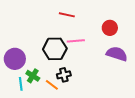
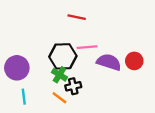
red circle: (110, 28) -> (134, 61), moved
purple semicircle: (117, 54) -> (109, 62), moved
green cross: (33, 76) -> (59, 75), moved

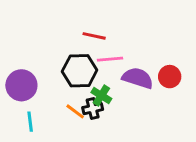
red line: (77, 17) -> (94, 36), moved
green cross: (59, 75) -> (101, 95), moved
orange line: (59, 98) -> (75, 111), moved

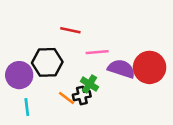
red line: (94, 36) -> (70, 30), moved
black hexagon: (80, 71) -> (47, 62), moved
red circle: (170, 77) -> (150, 67), size x1.6

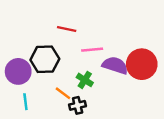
black cross: (82, 96) -> (78, 105), moved

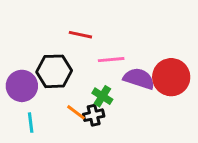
black cross: (78, 105) -> (94, 115), moved

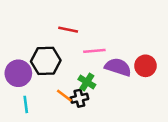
red circle: (171, 77) -> (145, 66), size x0.7

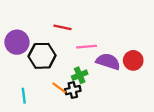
purple circle: (18, 73) -> (17, 42), moved
green cross: (87, 82) -> (80, 75), turned 35

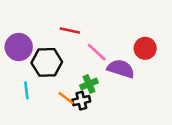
pink line: (86, 47) -> (97, 52), turned 48
red circle: (133, 60) -> (145, 48), moved
cyan line: (24, 96) -> (26, 90), moved

